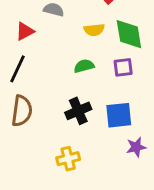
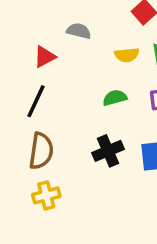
yellow cross: (68, 159) -> (46, 195), moved

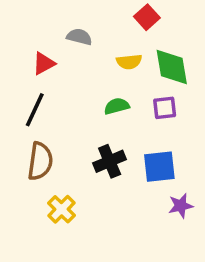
yellow cross: (46, 195) -> (62, 209), moved, turned -32

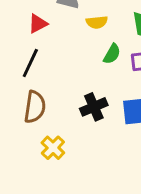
yellow semicircle: (129, 62) -> (97, 22), moved
green semicircle: (117, 106) -> (112, 54), moved, turned 135

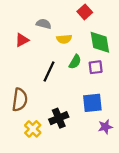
black line: (30, 63) -> (49, 72), moved
black cross: (94, 107) -> (59, 118), moved

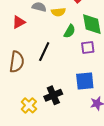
yellow semicircle: (64, 39) -> (58, 12), moved
green semicircle: (75, 62) -> (70, 31), moved
brown semicircle: (20, 100) -> (17, 62), moved

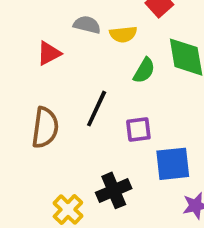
purple square: (88, 48) -> (138, 130), moved

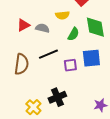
gray semicircle: (87, 25) -> (42, 28), moved
black line: (97, 109) -> (48, 54), turned 42
blue square: (173, 164) -> (91, 58), moved

